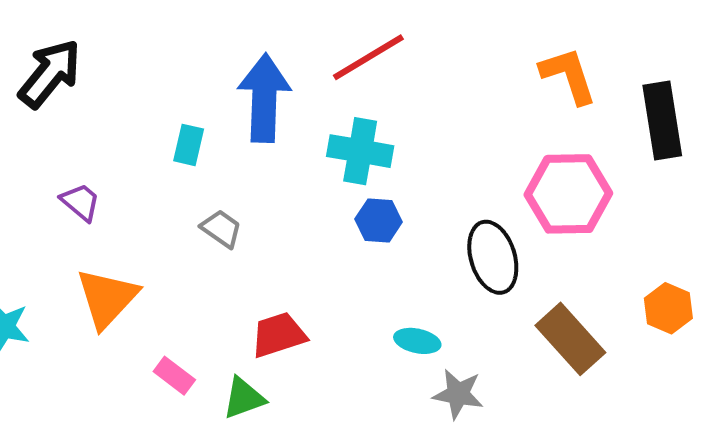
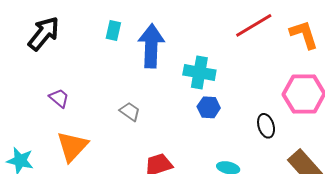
red line: (368, 57) -> (254, 25), moved
cyan rectangle: (189, 145) -> (113, 30), moved
black ellipse: (493, 257) -> (266, 126), size x0.7

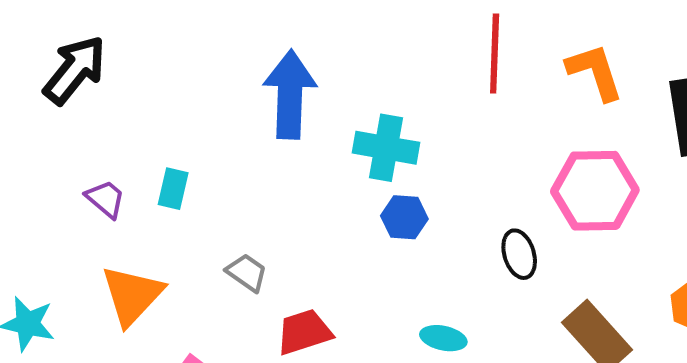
red line: (254, 25) -> (495, 53), turned -57
cyan rectangle: (113, 30) -> (173, 189), moved
gray trapezoid: (130, 111) -> (247, 273), moved

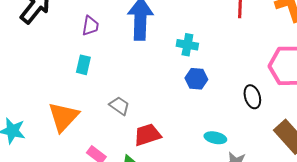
cyan cross: (386, 148) -> (187, 45), size x0.7
purple trapezoid: (105, 199) -> (90, 26), moved, turned 60

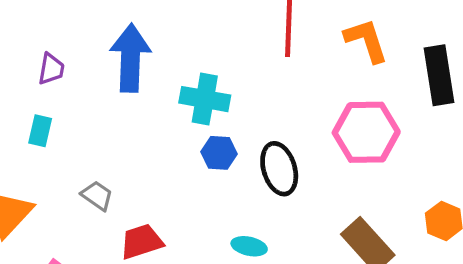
cyan cross: (187, 45) -> (205, 99), size x1.4
black ellipse: (252, 97) -> (279, 169), moved, size x1.4

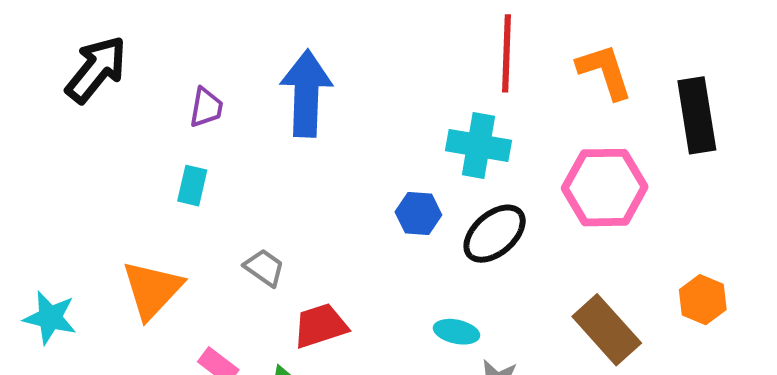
cyan cross: (205, 99) -> (479, 145), moved
black ellipse: (279, 169) -> (495, 234), turned 66

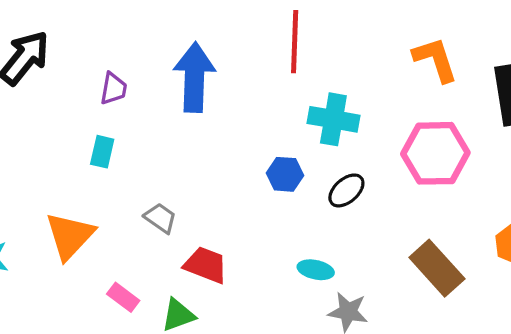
red line: (507, 53) -> (295, 42), moved
black ellipse: (495, 234) -> (346, 190), size x0.7
red trapezoid: (320, 326) -> (206, 265), turned 39

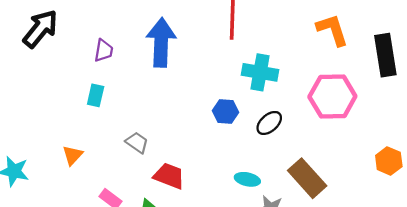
orange triangle: (70, 236) -> (73, 155), size x0.6
brown rectangle: (437, 268) -> (307, 178), moved

